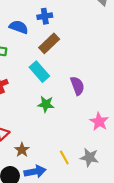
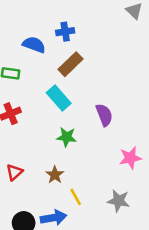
pink star: (99, 122) -> (130, 158), turned 30
brown star: (22, 150) -> (55, 175), moved
yellow line: (64, 157) -> (76, 197), moved

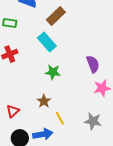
purple semicircle: (104, 115) -> (93, 64), moved
red triangle: (14, 172) -> (13, 111), moved

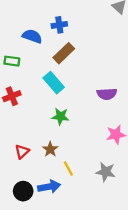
purple semicircle: (93, 64) -> (107, 94), moved, turned 108
red triangle: (13, 111) -> (22, 152), moved

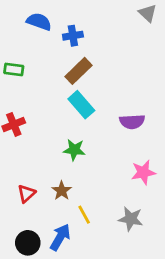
blue semicircle: (32, 36) -> (39, 22), moved
green rectangle: (12, 61) -> (14, 69), moved
cyan rectangle: (54, 83) -> (81, 105), moved
blue arrow: (49, 187) -> (60, 237), turned -50

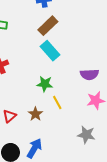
purple semicircle: (132, 122) -> (89, 75), moved
yellow line: (84, 215) -> (57, 103), moved

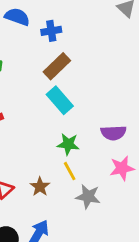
green star: (45, 84) -> (68, 144), moved
gray star: (86, 135) -> (88, 197), moved

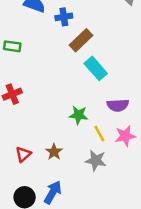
brown rectangle: (57, 66) -> (81, 40), moved
cyan rectangle: (60, 100) -> (96, 68), moved
yellow line: (70, 171) -> (99, 133), moved

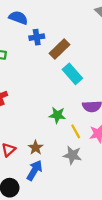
blue cross: (64, 17) -> (37, 37), moved
blue arrow: (53, 192) -> (35, 170), moved

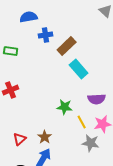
blue semicircle: (18, 18) -> (29, 17), turned -30
gray star: (72, 155) -> (91, 143), moved

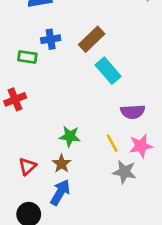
blue cross: (46, 35) -> (51, 39), moved
green rectangle: (11, 51) -> (27, 57), moved
green star: (65, 107) -> (70, 136), moved

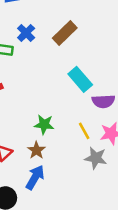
blue cross: (51, 39) -> (26, 33), turned -36
cyan rectangle: (108, 71) -> (80, 79), moved

